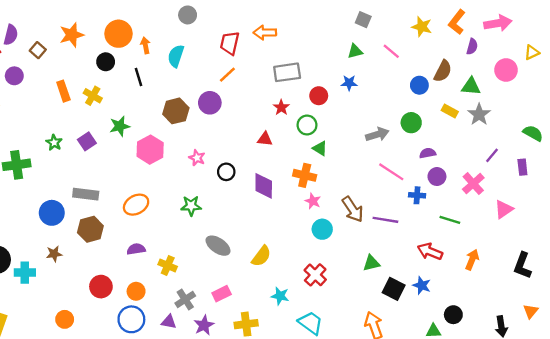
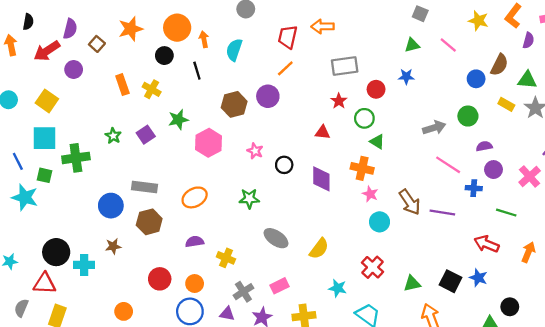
green triangle: (371, 263) -> (412, 284), moved

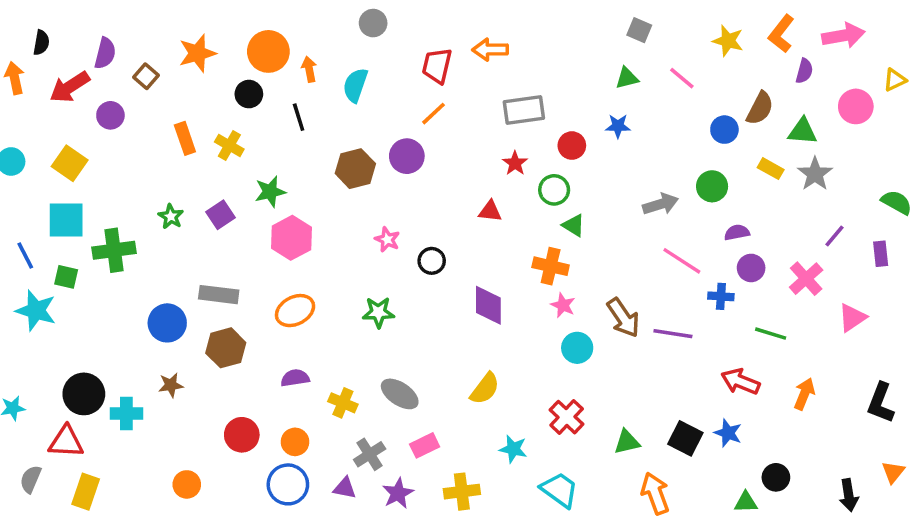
pink hexagon: (209, 143) -> (291, 238), moved
purple diamond: (321, 179) -> (488, 305), moved
gray ellipse: (276, 238) -> (400, 394), moved

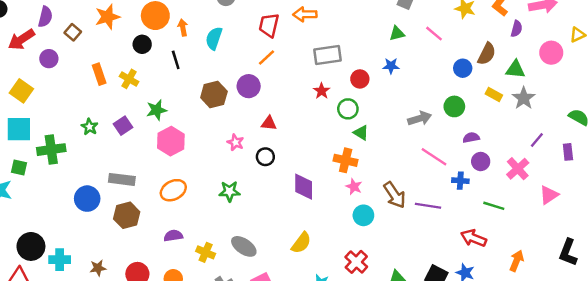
red triangle: (490, 211) -> (269, 123), moved
brown star: (171, 385) -> (98, 268), moved
orange arrow: (804, 394) -> (517, 261), moved

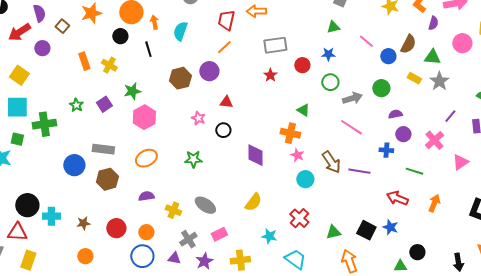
purple semicircle: (45, 17) -> (39, 13), turned -30
pink line: (434, 34) -> (366, 41), moved
green circle: (348, 109) -> (330, 82), moved
pink line: (434, 157) -> (351, 127), moved
orange arrow: (517, 261) -> (434, 203), moved

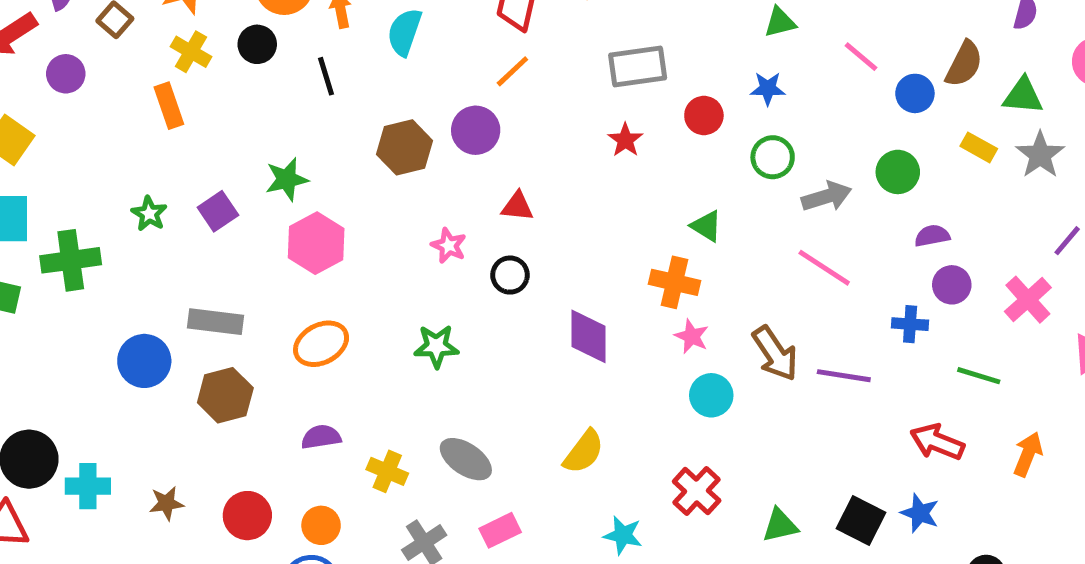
yellow cross: (109, 65) -> (191, 52), moved

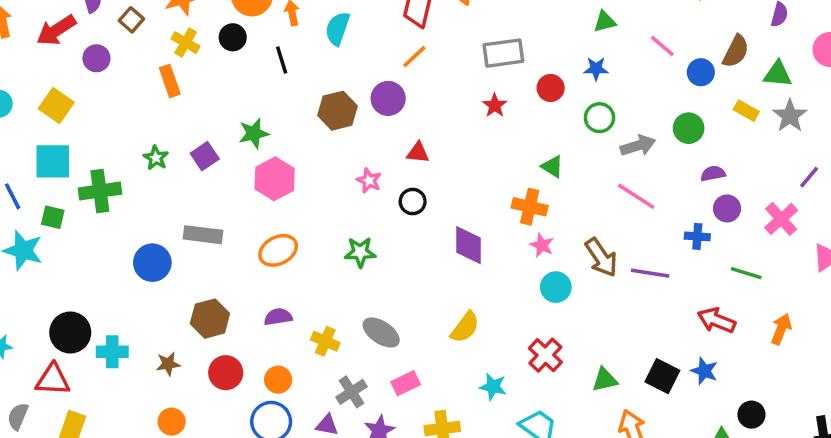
brown hexagon: (225, 395) -> (210, 319), moved

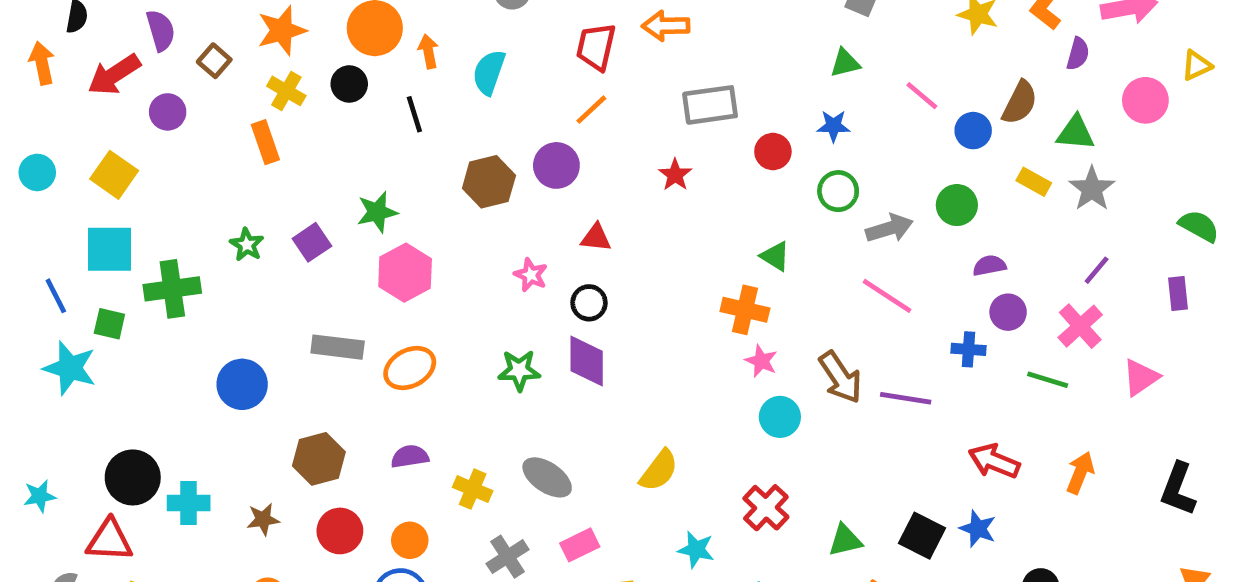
red star: (495, 105) -> (675, 175), moved
purple line: (809, 177) -> (1097, 270), moved
gray rectangle: (203, 235) -> (338, 347), moved
purple diamond: (468, 245) -> (587, 361), moved
green line: (746, 273) -> (1048, 380), moved

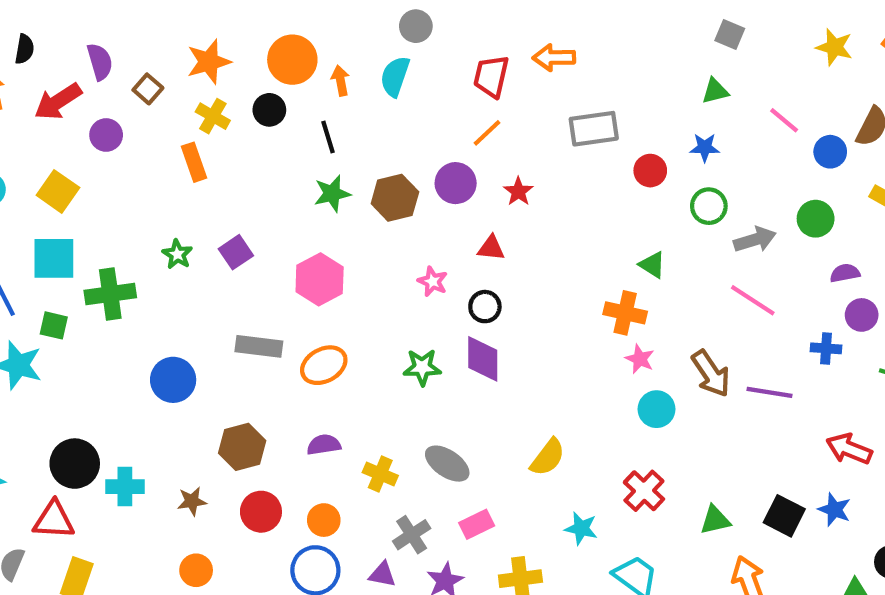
cyan semicircle: (489, 72) -> (395, 76), moved
red star: (675, 175) -> (518, 191), moved
green star: (377, 212) -> (332, 194), moved

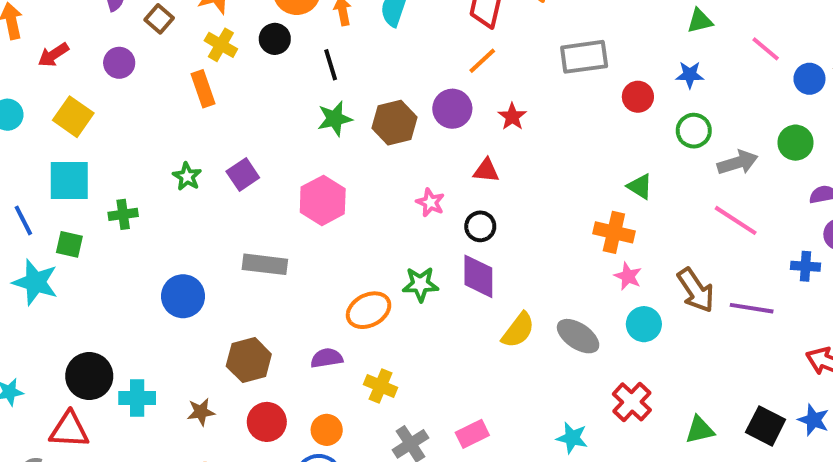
red arrow: (58, 101) -> (53, 55), moved, size x0.7
green cross: (110, 294) -> (123, 214), size x0.6
orange ellipse: (324, 365) -> (369, 310), moved
yellow semicircle: (548, 457) -> (518, 330), moved
gray ellipse: (447, 464) -> (578, 336), moved

